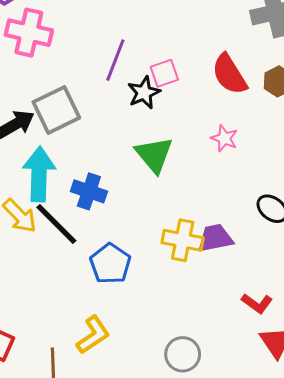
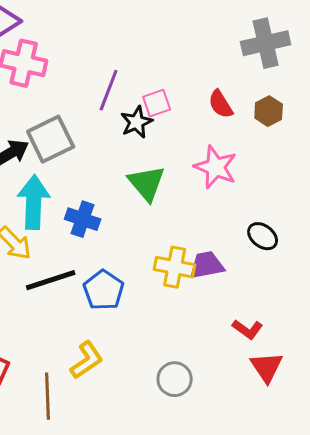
red semicircle: (229, 74) -> (221, 104), size x0.7
pink star: (224, 138) -> (216, 167), size x1.6
black line: (56, 224) -> (51, 280), moved, turned -63

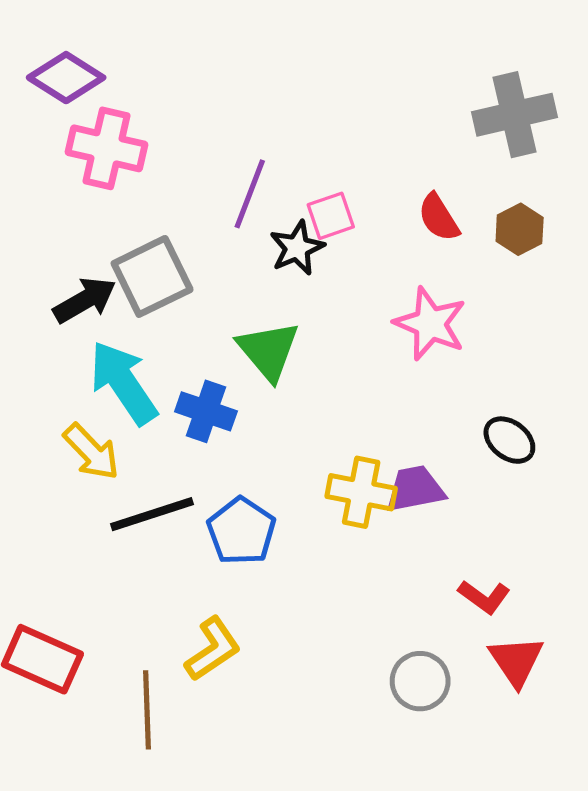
green triangle: (147, 183) -> (268, 351), moved
cyan arrow: (34, 202) -> (123, 383), turned -36
gray circle: (175, 379) -> (420, 681), moved

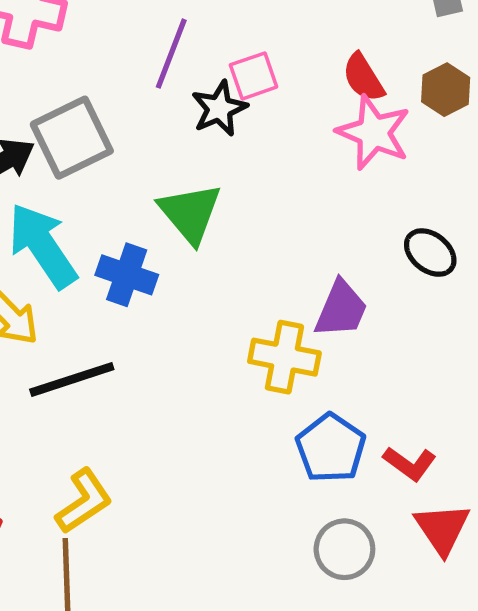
pink star: (430, 324) -> (374, 132), moved
black ellipse: (509, 440) -> (430, 253), moved
purple trapezoid: (415, 489) -> (341, 309), moved, turned 124
blue pentagon: (241, 531) -> (331, 448), moved
yellow L-shape: (213, 649) -> (84, 501), moved

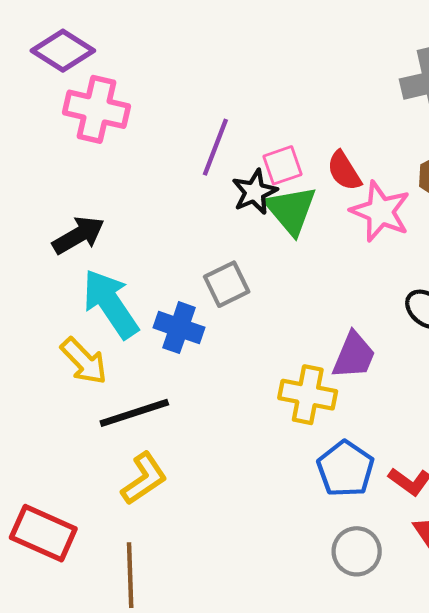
red semicircle: (363, 78) -> (344, 171), moved
gray square: (72, 138) -> (227, 284), moved, size x0.7
green triangle: (190, 213) -> (291, 210), moved
yellow L-shape: (84, 501) -> (144, 479), moved

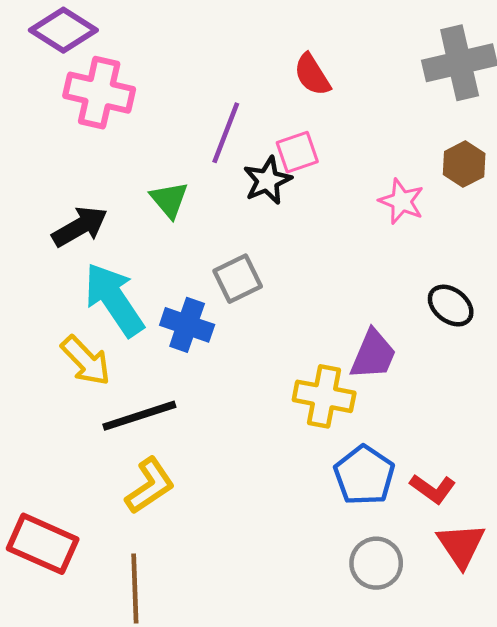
red semicircle: (344, 171) -> (312, 75), moved
green triangle: (291, 210) -> (169, 200), moved, size x0.7
pink star: (380, 211) -> (401, 201), size x0.7

